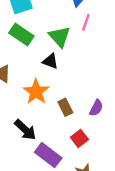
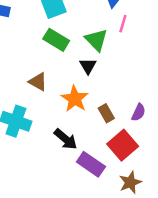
black triangle: (50, 61) -> (88, 66), turned 42
red square: (79, 138) -> (123, 145), size x1.6

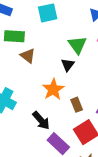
green rectangle: (56, 40) -> (14, 36), moved, turned -36
brown triangle: (38, 82) -> (28, 56), moved

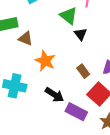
black triangle: (68, 65) -> (81, 34), moved
orange star: (53, 89) -> (45, 61), moved

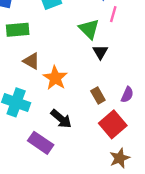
brown triangle: (26, 39) -> (31, 61), moved
purple rectangle: (76, 112) -> (41, 143), moved

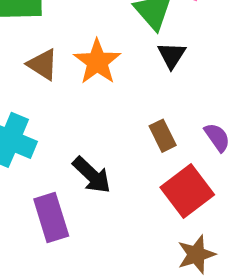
orange star: (55, 78) -> (97, 62), moved
purple semicircle: (127, 95) -> (217, 137), turned -63
purple rectangle: (41, 143) -> (51, 217), turned 35

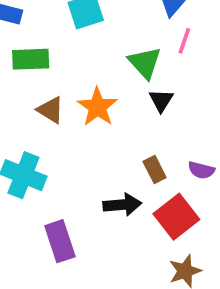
purple semicircle: (217, 137) -> (201, 170), turned 140
black arrow: (92, 175) -> (122, 205), moved, turned -48

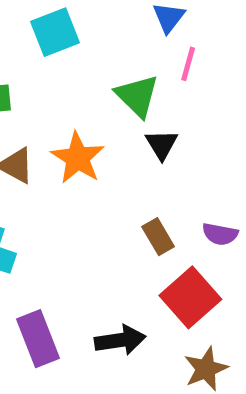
black arrow: (122, 205) -> (120, 340), moved

